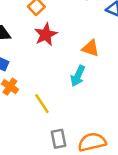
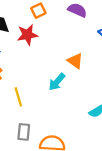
red star: (46, 35) -> (27, 35), moved

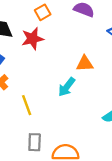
orange triangle: (75, 61) -> (85, 64), turned -35

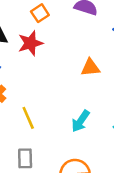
cyan arrow: (67, 87) -> (81, 121), moved
gray rectangle: (35, 142) -> (25, 158), moved

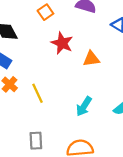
red star: (30, 43) -> (62, 43), moved, turned -30
yellow line: (28, 118) -> (37, 93), moved

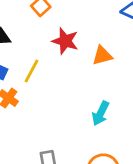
yellow line: (37, 93) -> (31, 71), moved, turned 60

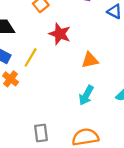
orange triangle: (102, 55) -> (90, 60), moved

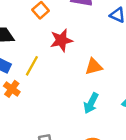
red star: (60, 34) -> (61, 40), turned -30

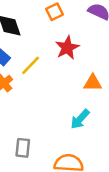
red star: (61, 40) -> (67, 48), turned -30

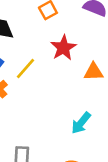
orange triangle: (93, 83) -> (93, 72), moved

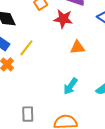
red star: (63, 48) -> (63, 19), moved, turned -30

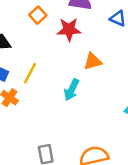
cyan arrow: (70, 86) -> (72, 90), moved

